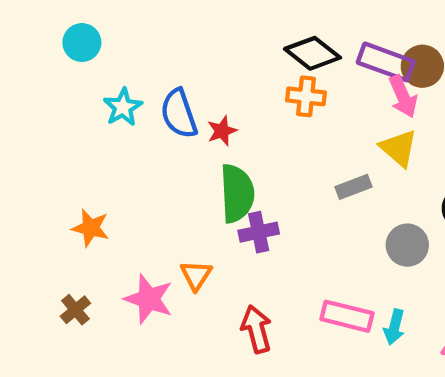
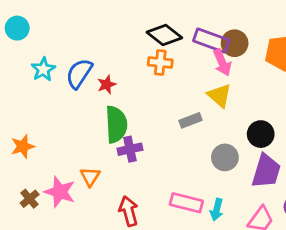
blue semicircle: (179, 114) -> (79, 73), turned 52
orange star: (91, 228) -> (23, 146), turned -30
brown cross: (75, 310) -> (30, 199), moved

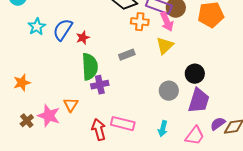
orange cross: (160, 62) -> (140, 22), moved
yellow triangle: (219, 96) -> (165, 46), turned 36
gray rectangle: (191, 120) -> (127, 55), moved
pink rectangle: (186, 203) -> (123, 124), moved

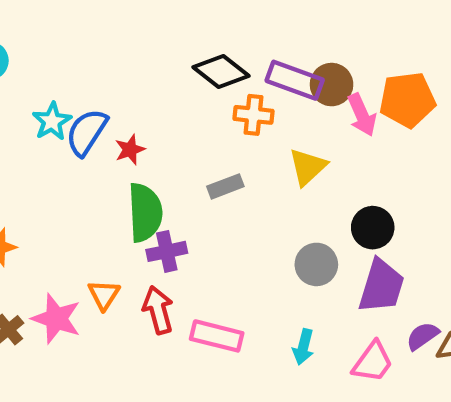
pink arrow: (167, 22) -> (362, 115), moved
cyan star: (37, 27) -> (52, 121), moved
red arrow: (99, 130) -> (158, 310), moved

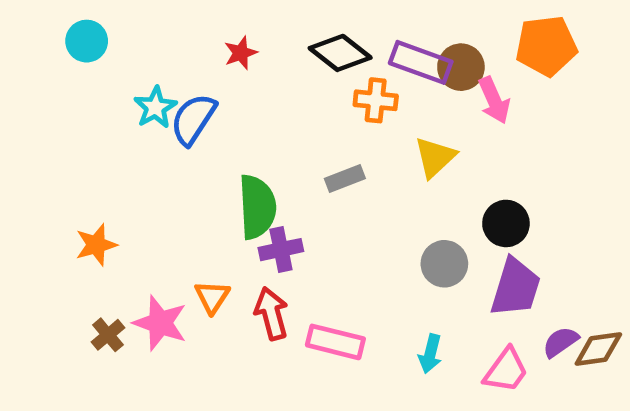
orange pentagon: (407, 100) -> (546, 46), moved
red star: (130, 150) -> (241, 53), moved

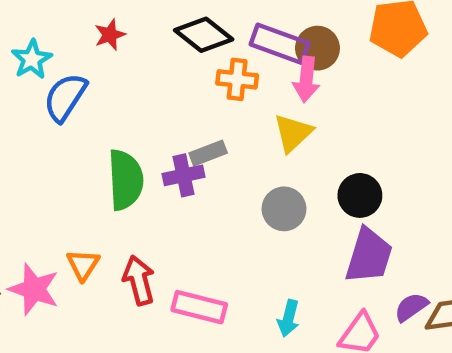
pink arrow: (494, 100) -> (306, 79), moved, turned 30
cyan star: (155, 107) -> (32, 59), moved
purple cross: (281, 250) -> (184, 175), moved
gray circle: (444, 264) -> (284, 209), moved

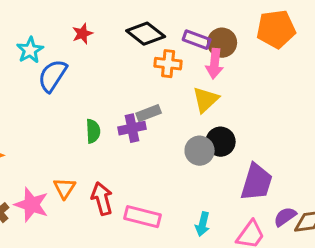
purple rectangle: (280, 44) -> (197, 40), size x0.7
green semicircle: (125, 180) -> (93, 131), size x0.6
black circle: (360, 195) -> (221, 142), moved

